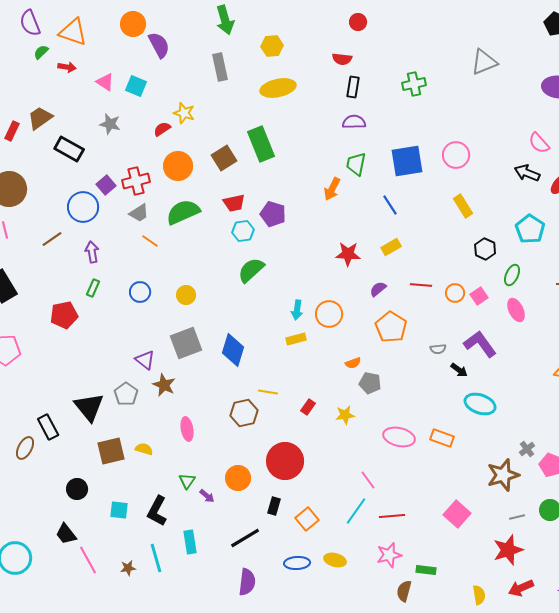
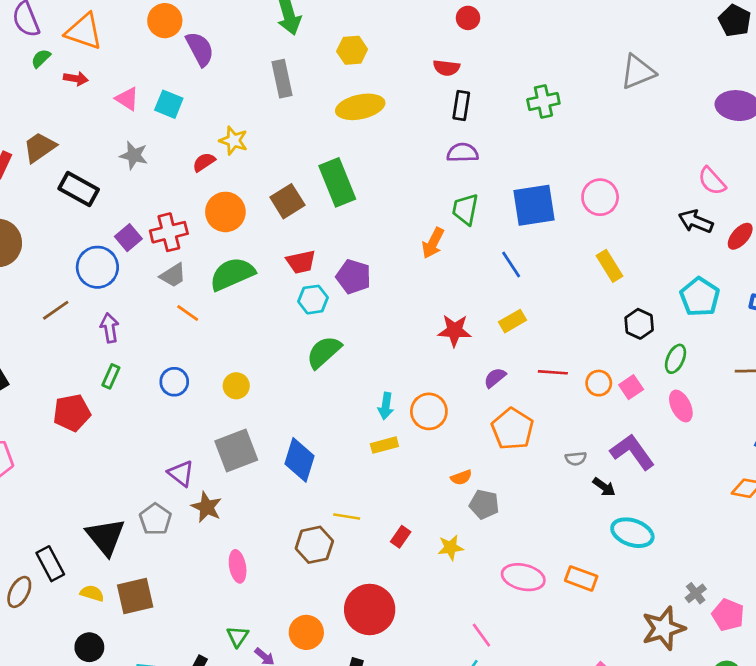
yellow semicircle: (144, 449) -> (92, 593), moved

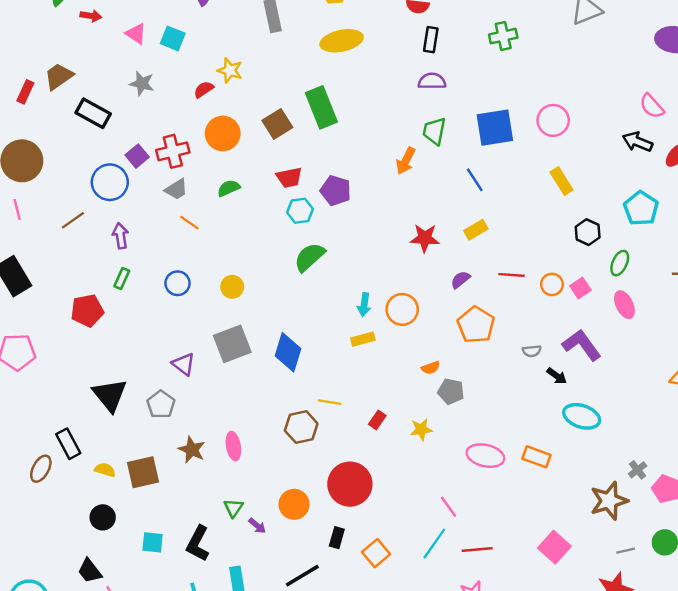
green semicircle: (232, 274) -> (229, 188), size x0.6
brown star: (207, 507) -> (192, 450), moved
black triangle: (106, 537) -> (110, 395), moved

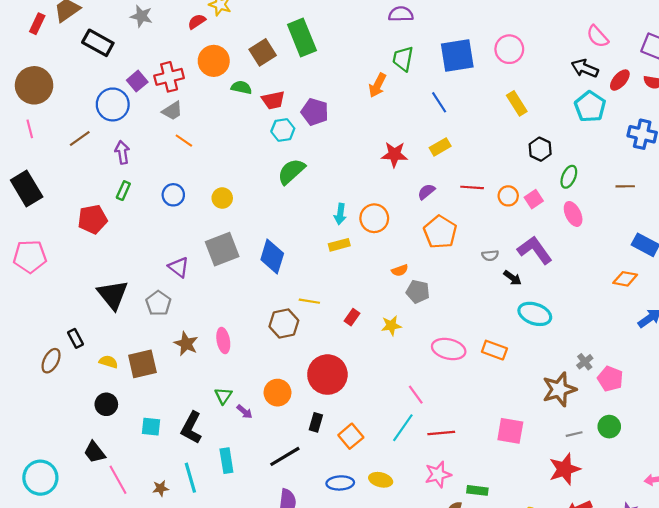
green semicircle: (229, 188) -> (241, 87), moved, turned 36
cyan pentagon: (641, 208) -> (590, 107), moved
black rectangle: (68, 444) -> (75, 338), size x0.7
pink square: (554, 547) -> (510, 431), turned -32

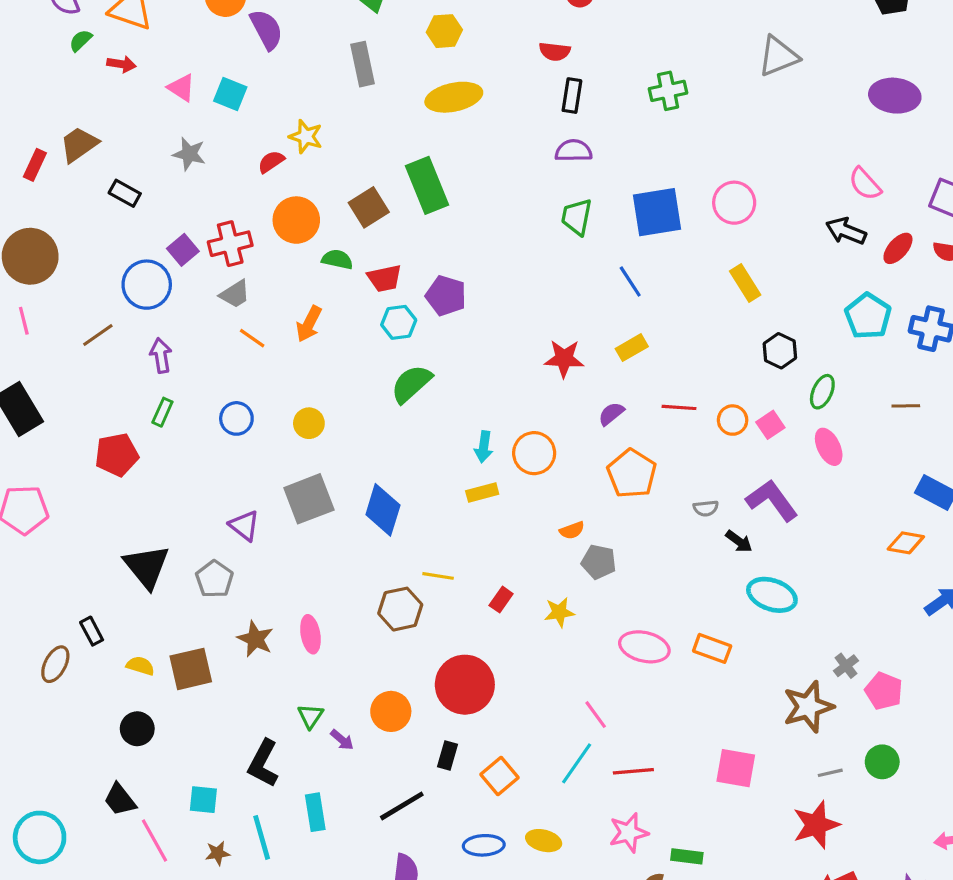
black rectangle: (98, 43) -> (125, 193), size x0.7
orange arrow: (377, 85) -> (309, 324), moved
cyan pentagon: (590, 107) -> (868, 316), moved
cyan square: (151, 427) -> (203, 800), moved

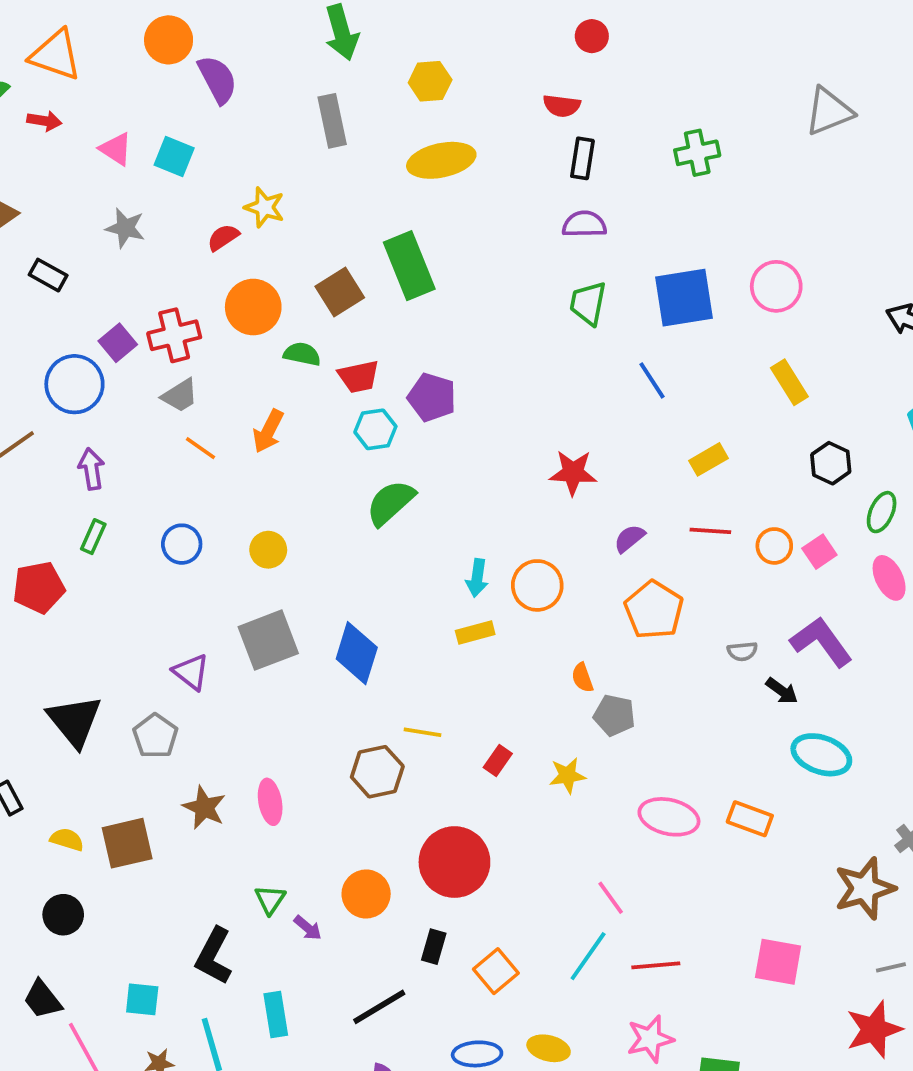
yellow rectangle: (632, 348) -> (708, 459), moved
orange semicircle: (572, 530) -> (582, 678), turned 90

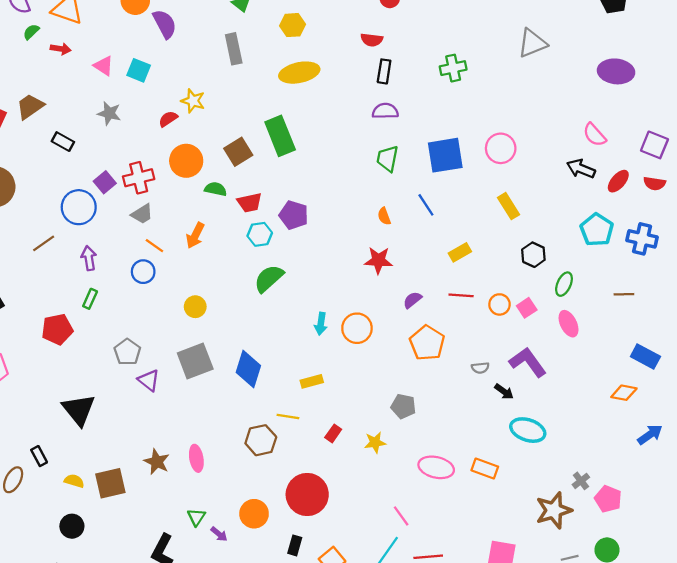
blue circle: (182, 544) -> (143, 272), moved
yellow rectangle: (475, 632) -> (312, 381), moved
orange semicircle: (582, 678) -> (384, 216), moved
gray pentagon: (155, 736) -> (127, 352), moved

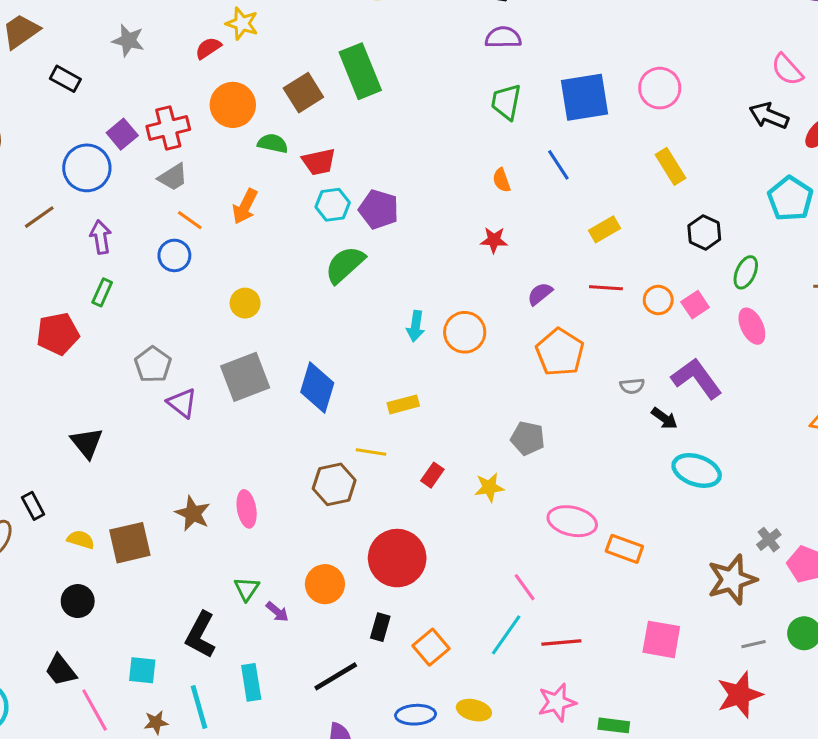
purple pentagon: (294, 215) -> (379, 209), moved
red star: (378, 260) -> (494, 240), size x0.7
black triangle: (79, 410) -> (87, 443), size x0.7
orange rectangle: (485, 468) -> (624, 549), moved

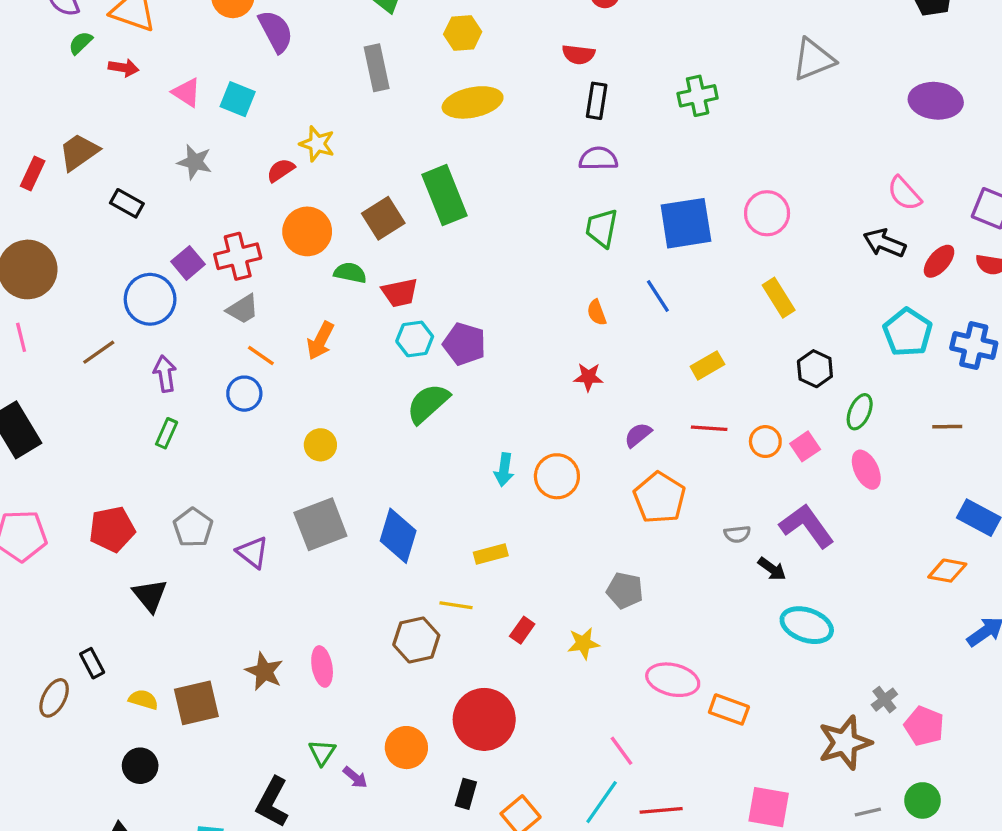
red pentagon: (58, 334) -> (112, 529), moved
gray pentagon: (153, 365) -> (193, 528), moved

